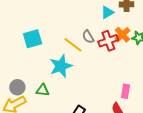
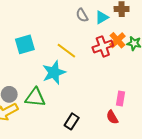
gray semicircle: (88, 37) -> (82, 15), moved
green triangle: (43, 90) -> (35, 97), size x1.5

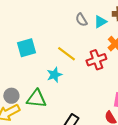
red cross: (103, 46) -> (96, 60), moved
cyan star: (54, 72) -> (54, 75), size x0.7

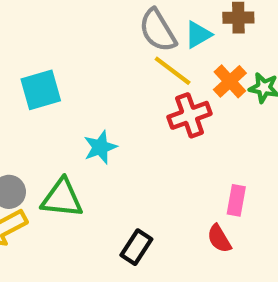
gray semicircle: (81, 20) -> (158, 30), size x1.5
yellow line: (66, 54) -> (173, 71), moved

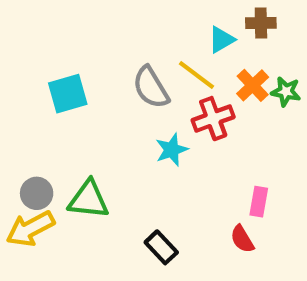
gray semicircle: (158, 30) -> (151, 87), moved
cyan star: (100, 147) -> (172, 150), moved
black rectangle: (136, 247) -> (161, 247), turned -76

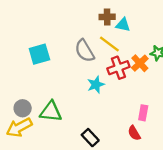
brown cross: (261, 23) -> (107, 17), moved
cyan triangle: (221, 40) -> (123, 25), turned 42
orange cross: (253, 85) -> (140, 63), moved

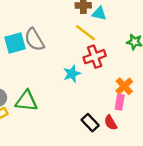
gray semicircle: (85, 51) -> (34, 40), moved
orange cross: (140, 63) -> (124, 86), moved
black rectangle: (90, 138) -> (90, 123), moved

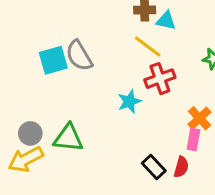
red semicircle: (111, 123) -> (181, 167), turned -133

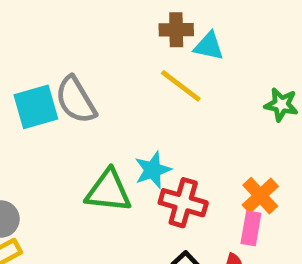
red cross: (160, 79) -> (183, 203), moved, turned 36
green triangle: (68, 138) -> (108, 191), moved

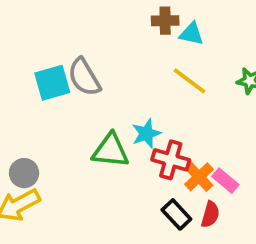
yellow line: (181, 86) -> (190, 81), moved
orange cross: (260, 196) -> (199, 177), moved
pink rectangle: (251, 228) -> (225, 181), turned -60

